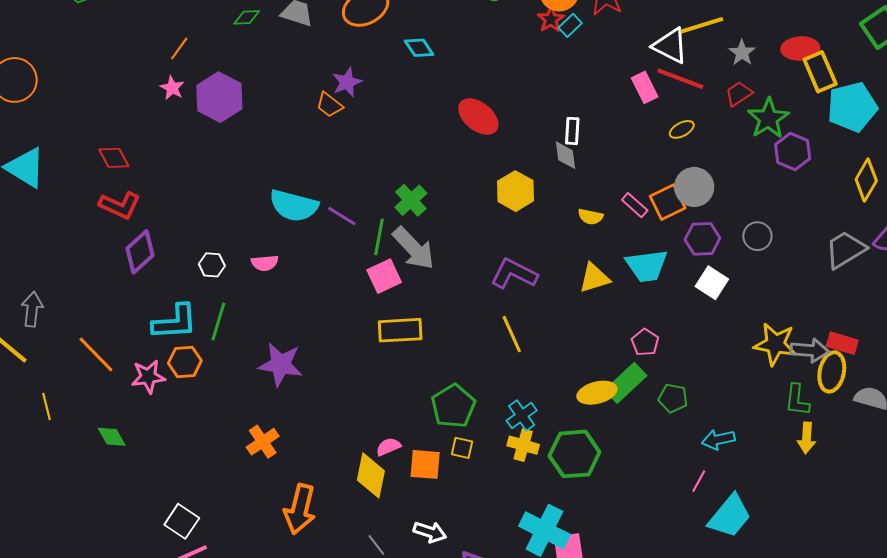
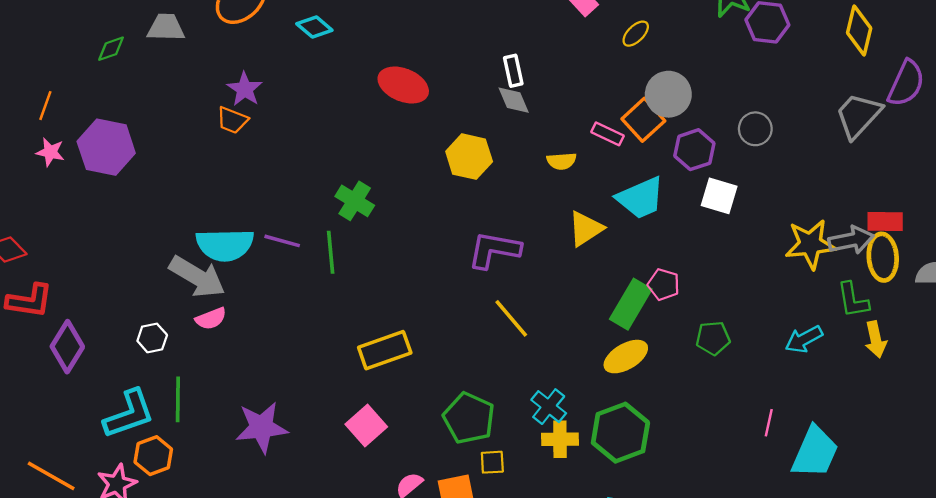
gray arrow: (414, 248) -> (197, 277), moved
pink square: (384, 276) -> (366, 426), moved
green rectangle: (626, 383) -> (631, 304), moved
cyan arrow: (718, 440) -> (804, 339), moved

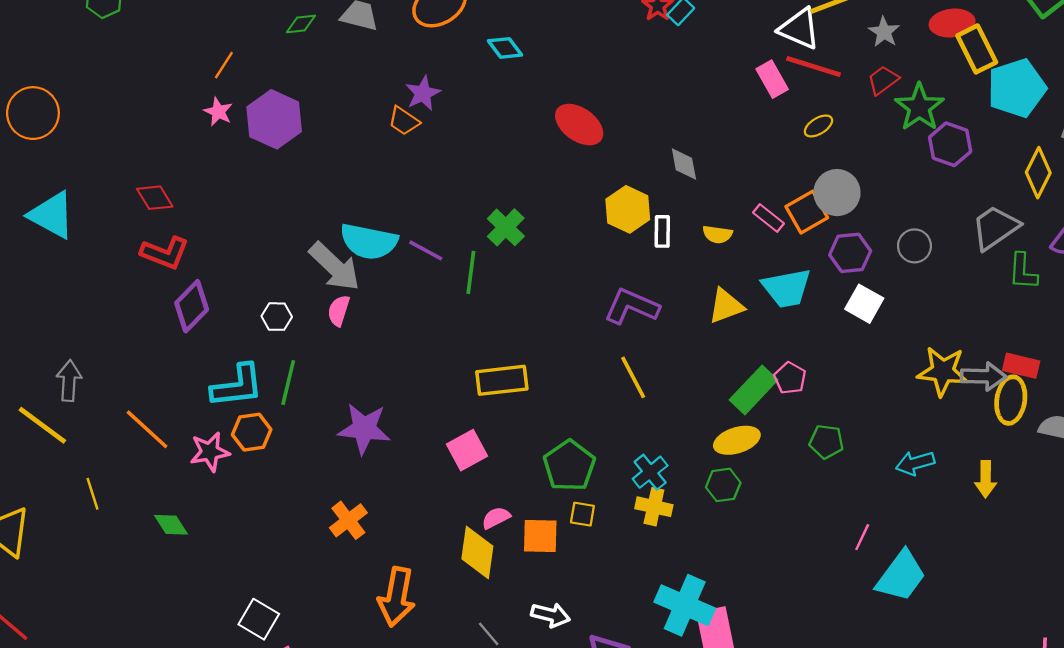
white rectangle: (513, 71) -> (662, 231), moved
gray trapezoid: (858, 115) -> (995, 228), moved
green L-shape: (853, 300) -> (1023, 271), moved
pink semicircle: (211, 319) -> (339, 311), turned 116
green hexagon: (620, 433) -> (723, 485), moved, size x0.6

